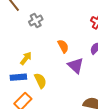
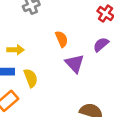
yellow arrow: (26, 58) -> (16, 50), turned 48

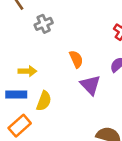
yellow semicircle: (31, 78) -> (44, 101), turned 42

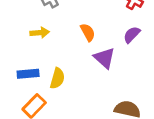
yellow arrow: (28, 71) -> (40, 33), moved

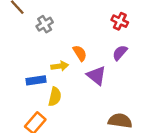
yellow arrow: (40, 33) -> (60, 66), moved
blue rectangle: (28, 74) -> (36, 80), moved

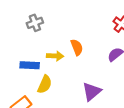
gray cross: (45, 24) -> (35, 23), moved
purple triangle: (96, 76) -> (92, 92), moved, turned 30

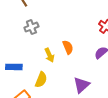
yellow arrow: (55, 56) -> (49, 55), turned 64
blue rectangle: (30, 65) -> (14, 67), moved

